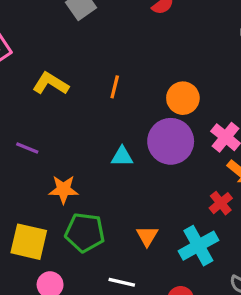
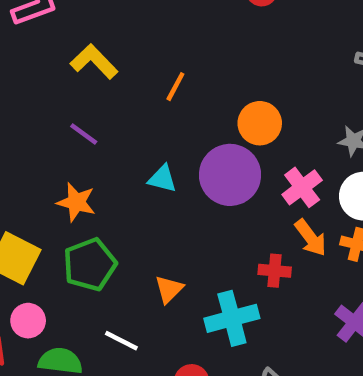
purple line: (27, 148) -> (84, 134), moved
red cross: (221, 203) -> (275, 271), turned 30
green pentagon: (85, 232) -> (90, 265), turned 30

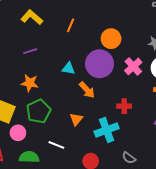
purple line: (84, 134) -> (30, 51), turned -48
orange arrow: (311, 238) -> (87, 90), moved
pink circle: (28, 321) -> (18, 133), moved

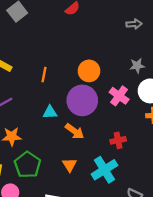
orange line: (71, 25) -> (44, 75), moved

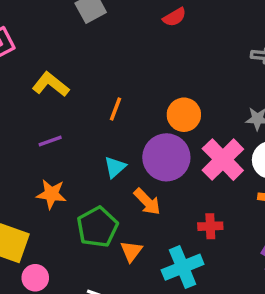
pink cross: (119, 96) -> (223, 160), size x1.4
cyan triangle: (50, 112) -> (115, 167), turned -48
green pentagon: (27, 165) -> (97, 227), moved

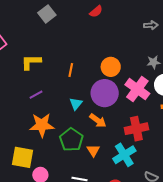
yellow L-shape: (51, 84) -> (31, 62), turned -30
orange star: (51, 194) -> (42, 125), size x1.4
red cross: (210, 226) -> (136, 129), size x1.6

